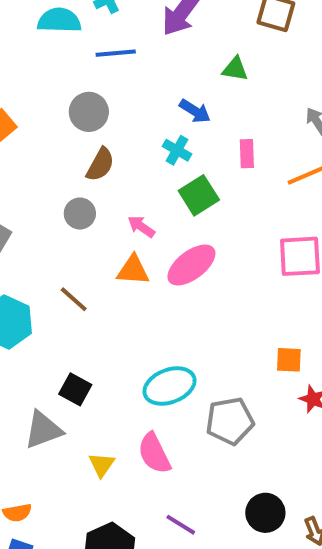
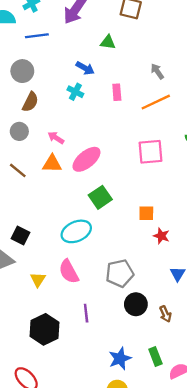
green square: (199, 195) -> (100, 197), moved
brown line: (74, 299) -> (18, 170), moved
gray pentagon: (230, 421) -> (120, 273), moved
purple line: (181, 525) -> (86, 313), turned 54

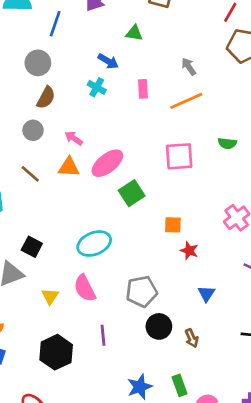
blue line: (37, 36) -> (55, 24), turned -65
green square: (100, 197) -> (132, 193), moved

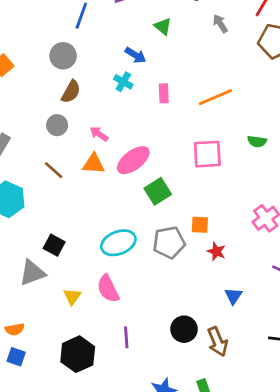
green triangle: (134, 33) -> (163, 26), turned 30
gray arrow: (189, 67) -> (220, 24), moved
pink rectangle: (143, 89) -> (164, 93), moved
gray pentagon: (142, 291) -> (169, 242), moved
brown arrow: (192, 338) -> (218, 342), size x1.5

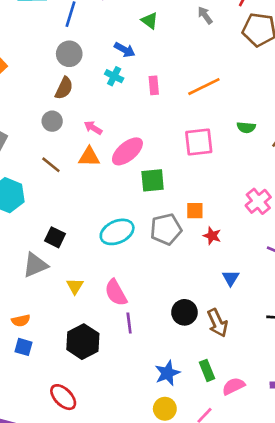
gray circle: (63, 56) -> (69, 54), moved
green square: (158, 191) -> (153, 180), turned 30
pink semicircle: (108, 289) -> (116, 293), moved

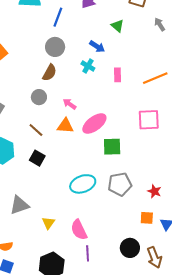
orange square: (195, 211) -> (147, 218), moved
black square: (55, 237) -> (37, 158), moved

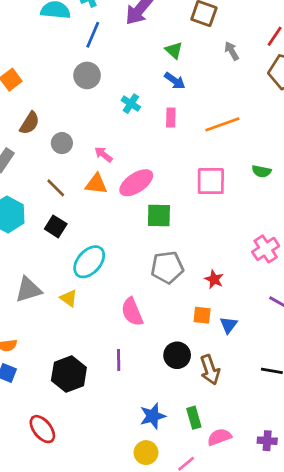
blue arrow: (97, 47) -> (175, 81), moved
brown semicircle: (49, 73) -> (30, 123), moved
cyan ellipse: (83, 184) -> (89, 262), moved, turned -30
yellow triangle: (48, 223) -> (69, 298), moved, turned -32
pink semicircle: (79, 230) -> (132, 312), moved

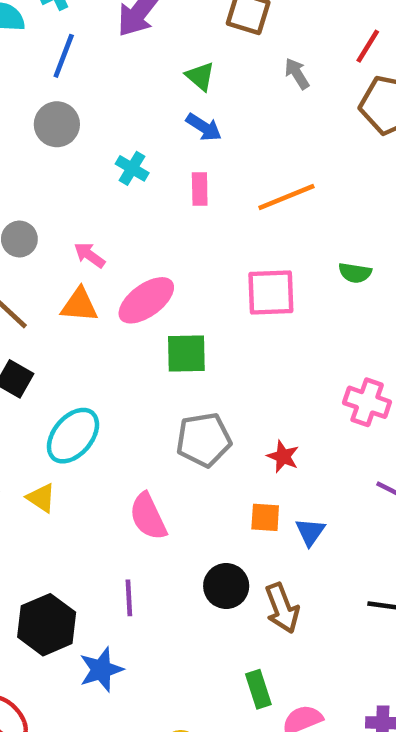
pink cross: (266, 249) -> (367, 402), turned -36
blue star: (153, 416) -> (101, 670), moved

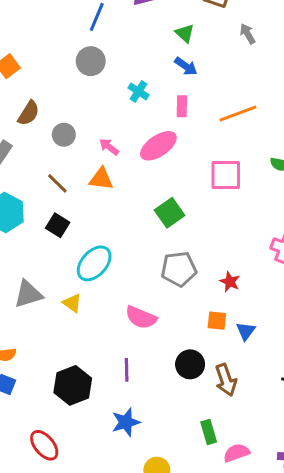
pink ellipse: (146, 300) -> (158, 146), moved
green square: (186, 354) -> (170, 213), turned -36
pink semicircle: (148, 516) -> (141, 317), turned -44
blue star: (101, 670) -> (126, 422), moved

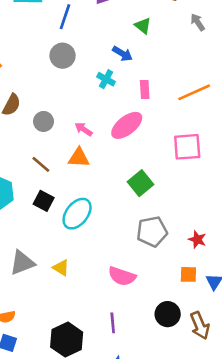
blue arrow: (186, 66) -> (122, 54), moved
cyan ellipse: (94, 263) -> (77, 214), moved

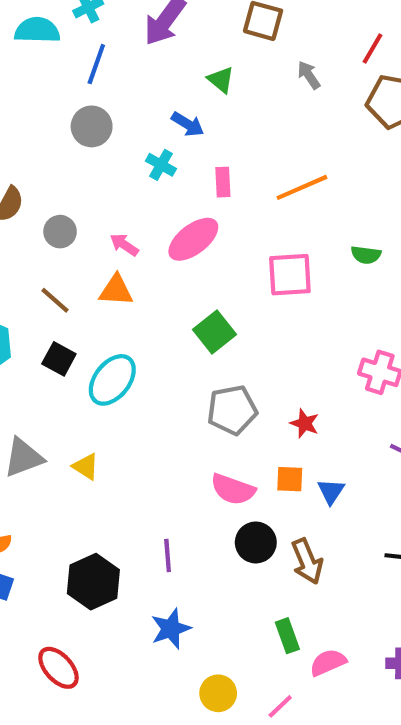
pink semicircle: (122, 276) -> (233, 489), moved

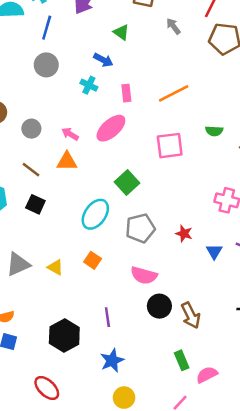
cyan ellipse: (112, 380) -> (95, 214), moved
orange square: (290, 479) -> (93, 260), moved, turned 35
blue triangle: (331, 491) -> (214, 252), moved
yellow circle: (218, 693) -> (124, 398), moved

